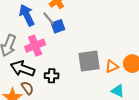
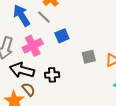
blue square: (58, 26) -> (62, 36), moved
gray square: (89, 61) -> (89, 57), size x0.6

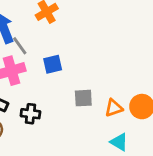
gray line: (44, 17) -> (20, 46), moved

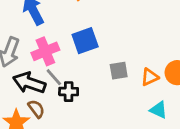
gray line: (20, 46) -> (54, 77), moved
blue square: (53, 64) -> (85, 41), size x1.4

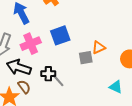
gray line: (54, 77) -> (58, 80), moved
orange triangle: (150, 77) -> (99, 47), moved

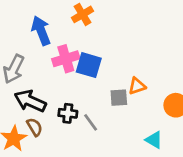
blue square: (60, 35) -> (89, 65), turned 30
pink cross: (31, 44) -> (66, 59), moved
gray line: (58, 80) -> (91, 122), moved

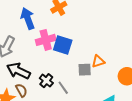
black cross: (68, 113) -> (46, 81), turned 32

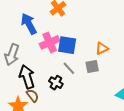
orange triangle: (98, 61) -> (102, 48), moved
black arrow: (18, 71) -> (27, 77), turned 55
gray line: (63, 88) -> (69, 68), moved

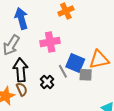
blue arrow: (29, 24) -> (21, 18), moved
blue square: (67, 45) -> (75, 63), moved
orange triangle: (102, 48) -> (99, 60), size x1.5

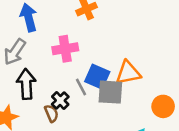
gray square: (86, 75) -> (110, 92), size x1.5
brown semicircle: (22, 89) -> (51, 113), moved

